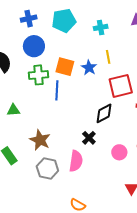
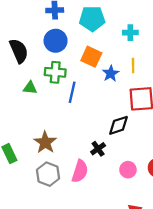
orange square: (65, 67) -> (91, 57), moved
green triangle: (13, 110) -> (30, 88), moved

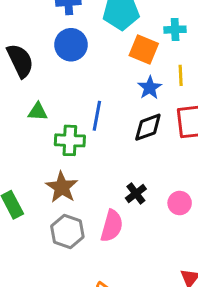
orange square: (91, 57) -> (144, 49), moved
green cross: (55, 72) -> (70, 140), moved
black diamond: (118, 125) -> (148, 127), moved
pink circle: (128, 170) -> (180, 203), moved

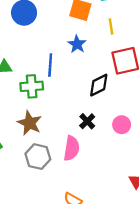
blue star: (150, 88) -> (77, 44), moved
black diamond: (148, 127) -> (99, 85), moved

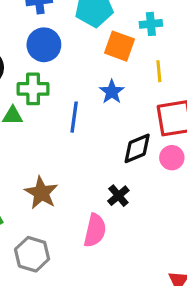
green cross: (32, 86) -> (33, 89), moved
pink circle: (122, 125) -> (172, 158), moved
gray hexagon: (38, 157) -> (32, 254), moved

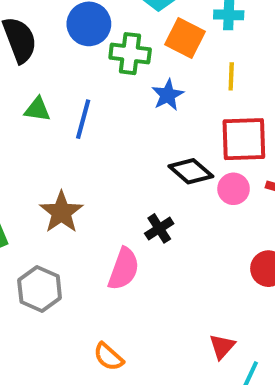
green cross: (33, 89) -> (130, 54), moved
blue line: (74, 117) -> (83, 119), moved
black diamond: (137, 148) -> (191, 171), turned 56

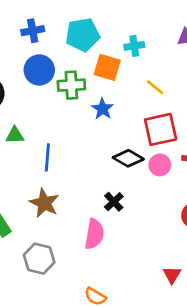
yellow line: (231, 76) -> (155, 87), moved, turned -42
blue line: (83, 119) -> (47, 157), moved

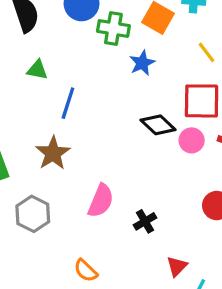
black cross: (114, 202) -> (145, 221), moved

